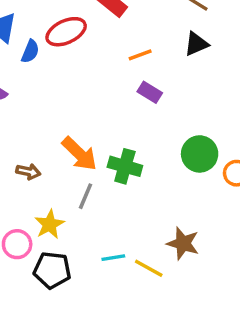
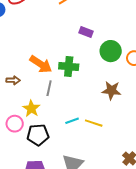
purple rectangle: (150, 92) -> (86, 32), moved
brown star: (183, 243) -> (111, 91), moved

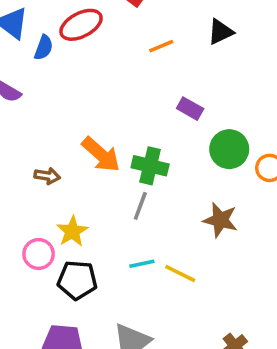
gray line: (49, 88) -> (140, 206), moved

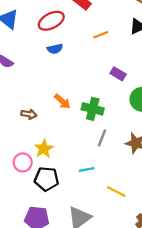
blue semicircle: (44, 48) -> (55, 49), moved, turned 56
orange arrow: (101, 155) -> (62, 101), size x0.7
gray line: (140, 206) -> (102, 138), moved
yellow line: (180, 274) -> (116, 192), moved

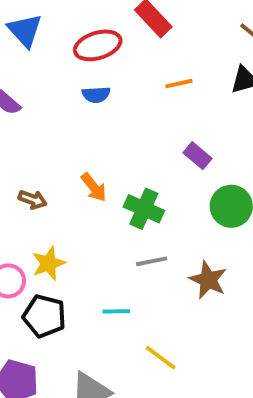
gray line: (102, 138) -> (152, 261), turned 48

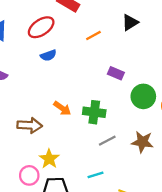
brown arrow: (33, 200) -> (30, 125), size x1.5

